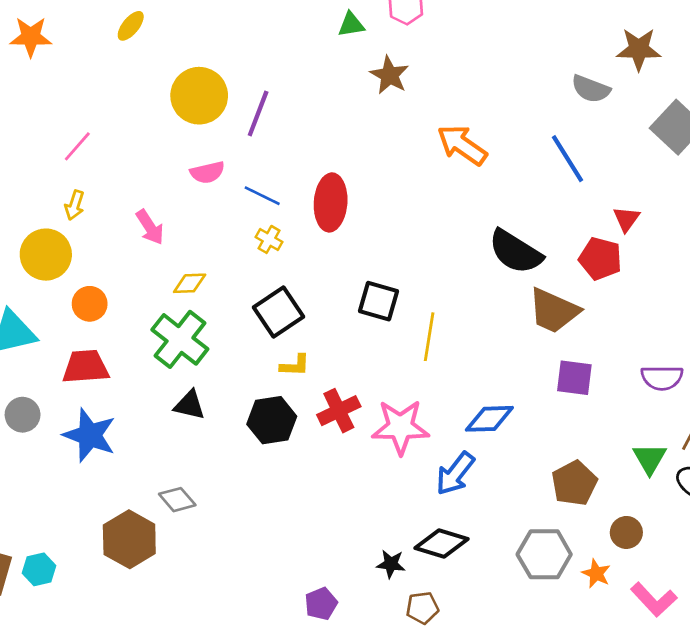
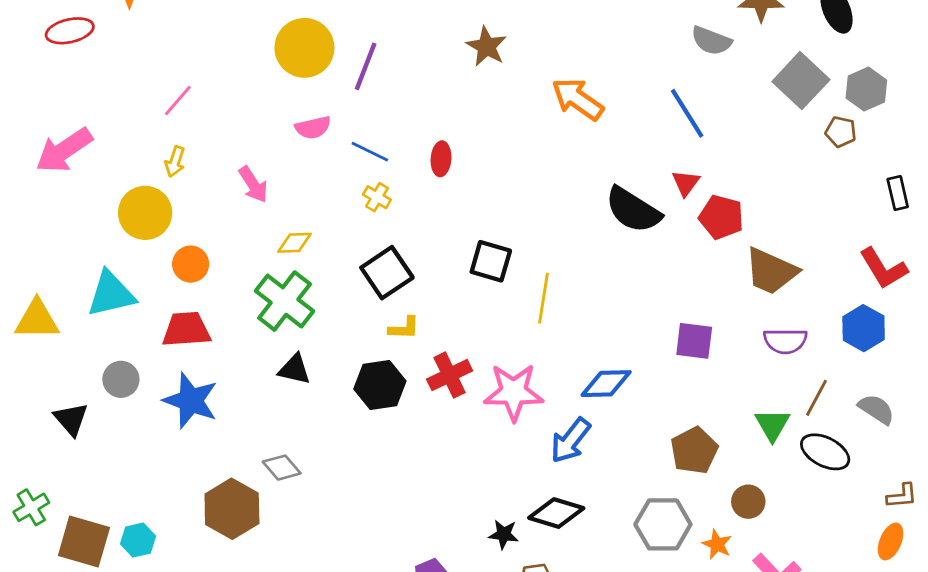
brown star: (389, 75) -> (487, 46), moved
red ellipse: (331, 202) -> (441, 159), size x0.6
red triangle: (626, 219) -> (686, 183), moved
brown trapezoid: (554, 311) -> (771, 271), moved

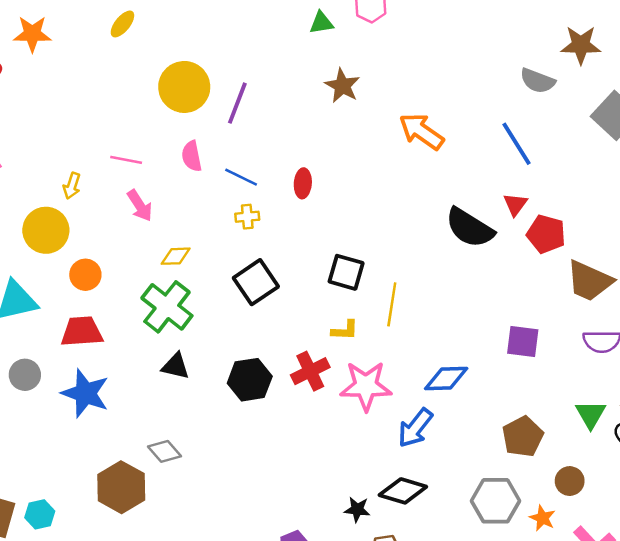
pink line: (178, 100) -> (126, 160), moved, turned 60
pink semicircle: (313, 128) -> (192, 156), turned 92
yellow cross: (377, 197) -> (247, 217), turned -35
yellow L-shape: (404, 328) -> (345, 330), moved

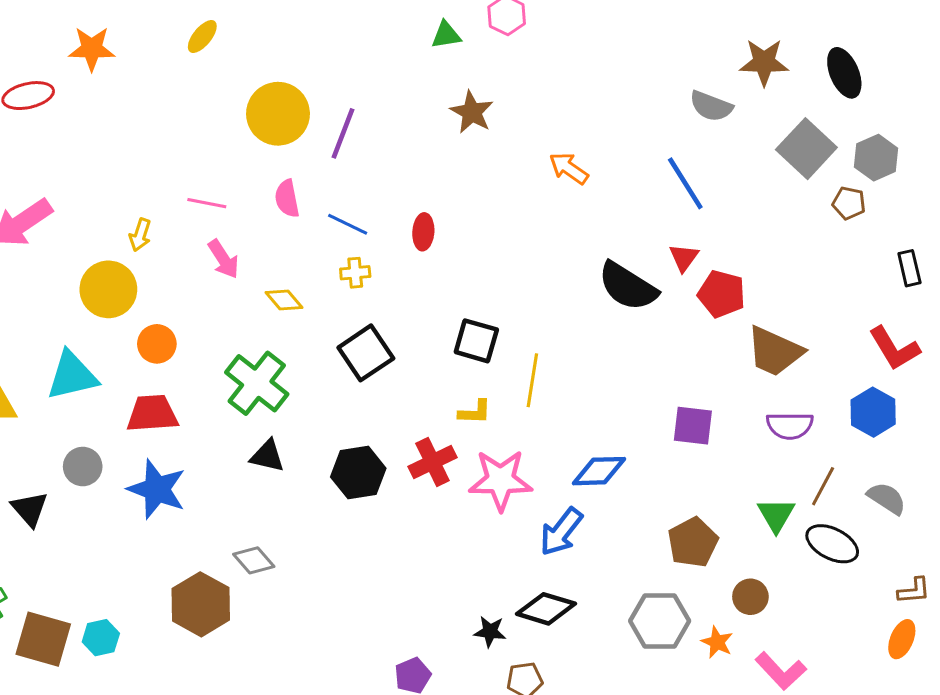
orange arrow: (421, 131) -> (569, 168), size x0.7
yellow diamond: (176, 256) -> (284, 300), moved, turned 52

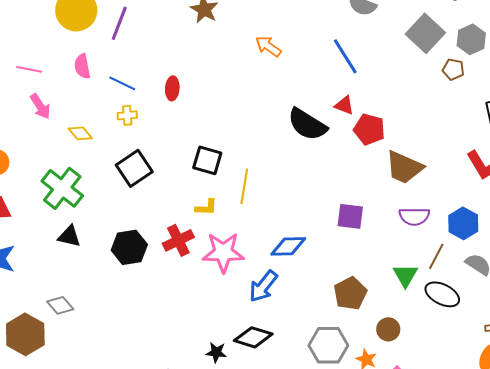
red triangle: (684, 258) -> (344, 105), turned -45
blue hexagon: (873, 412) -> (463, 223), moved

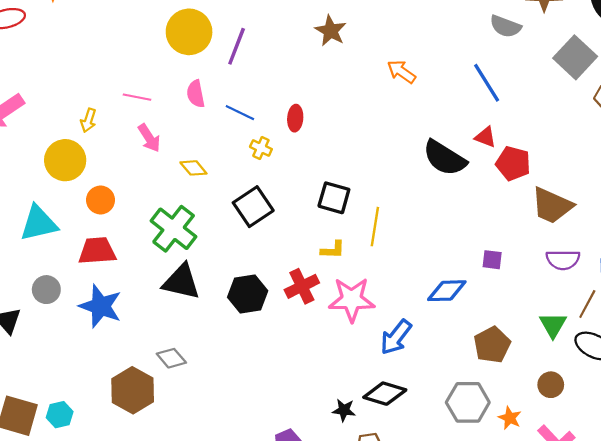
yellow cross: (127, 115) -> (261, 148), moved, turned 30
purple square: (350, 216) -> (492, 260), size x0.7
black triangle: (69, 236) -> (181, 282), size x1.5
blue diamond: (288, 246) -> (447, 291), moved
brown circle: (388, 329) -> (551, 385), moved

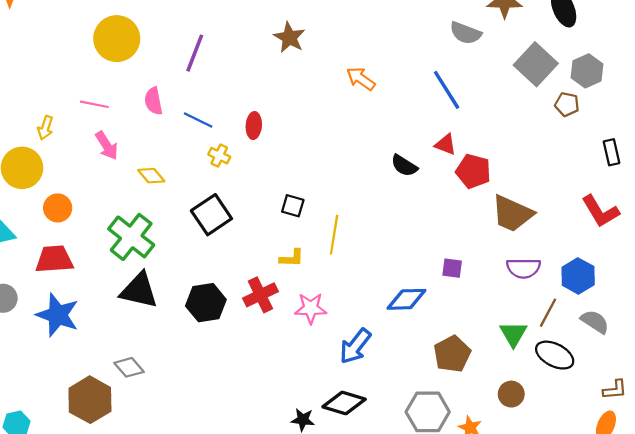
yellow circle: (189, 32) -> (117, 39), moved
black semicircle: (445, 158) -> (404, 166), size x0.6
black square: (334, 198) -> (293, 206), size x0.7
pink star: (352, 300) -> (311, 308), size x0.7

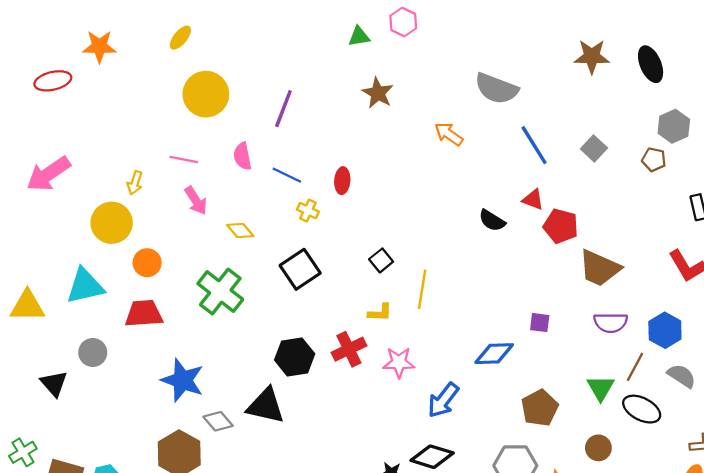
gray semicircle: (466, 33) -> (496, 89), moved, size x1.4
gray square: (536, 64) -> (594, 148), moved, size x0.6
black square: (293, 206) -> (381, 260), turned 35
black triangle: (139, 290) -> (266, 406), moved
blue star: (58, 315) -> (183, 380), moved

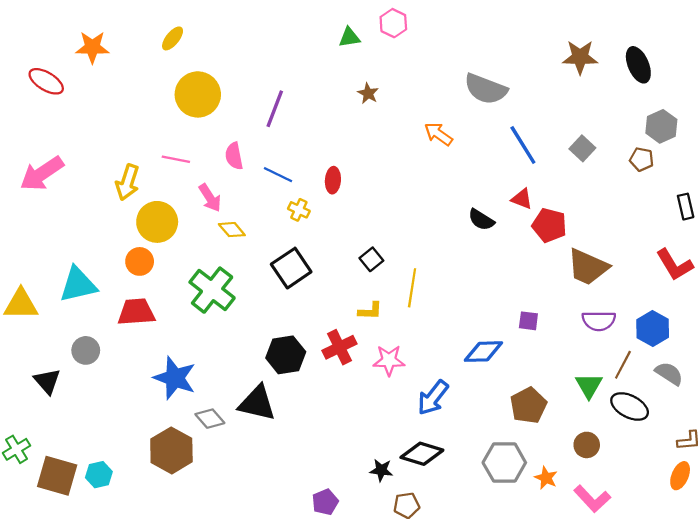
red ellipse: (53, 81) -> (46, 81), turned 44
brown star: (378, 93) -> (368, 93), size x0.7
yellow arrow: (135, 183) -> (127, 182), size x1.5
pink arrow: (196, 201) -> (210, 198), moved
yellow circle: (112, 223) -> (157, 222), moved

